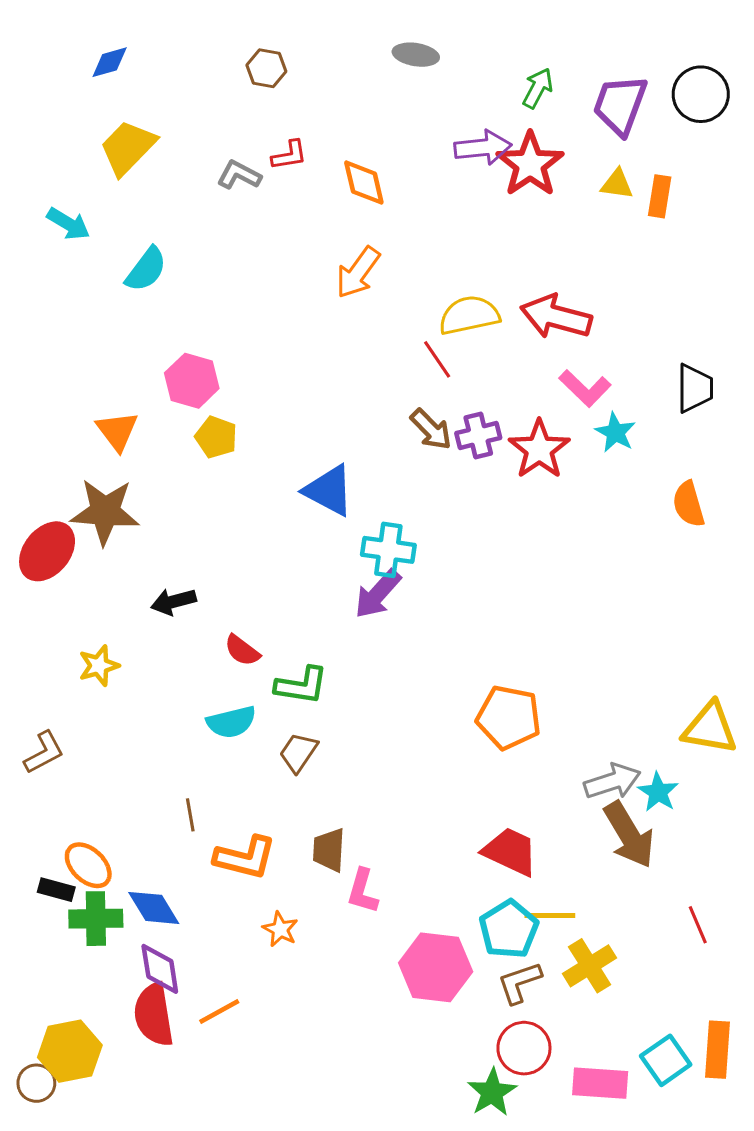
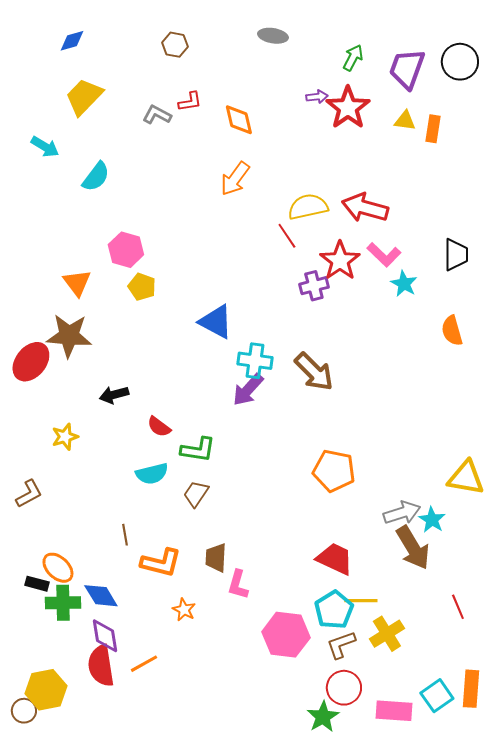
purple arrow: (483, 148) -> (317, 97), size x0.6
brown arrow: (431, 429) -> (314, 372), moved, size x1.4
red star: (539, 449) -> (340, 261), moved

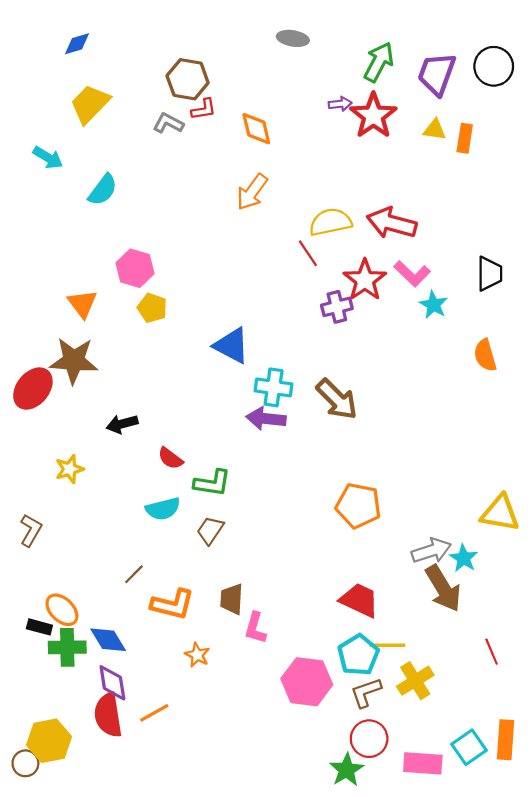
brown hexagon: (175, 45) -> (188, 79), moved, size x1.5
green arrow: (353, 58) -> (379, 62), size x1.4
purple arrow: (248, 390) -> (266, 419), turned 54
brown L-shape: (29, 494) -> (31, 530), turned -32
brown line: (125, 535) -> (134, 574), turned 55

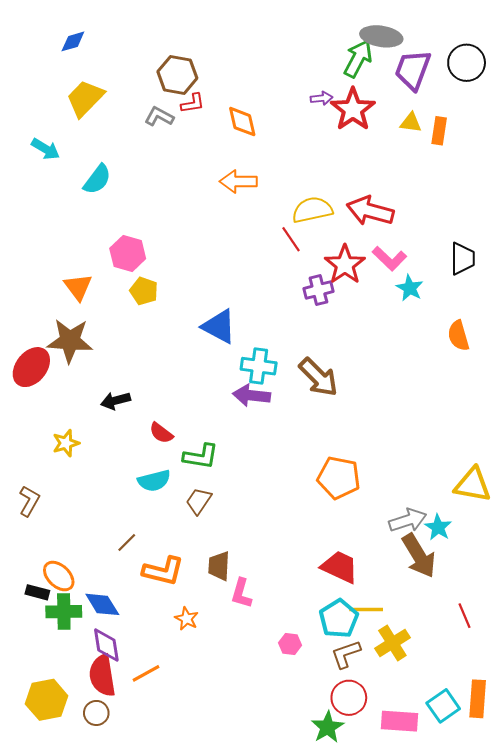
gray ellipse: (293, 38) -> (381, 36), moved, size x1.4
orange arrow: (252, 192) -> (238, 181), turned 54
pink hexagon: (307, 682) -> (290, 644), size x0.5
brown circle: (25, 763) -> (96, 713), moved

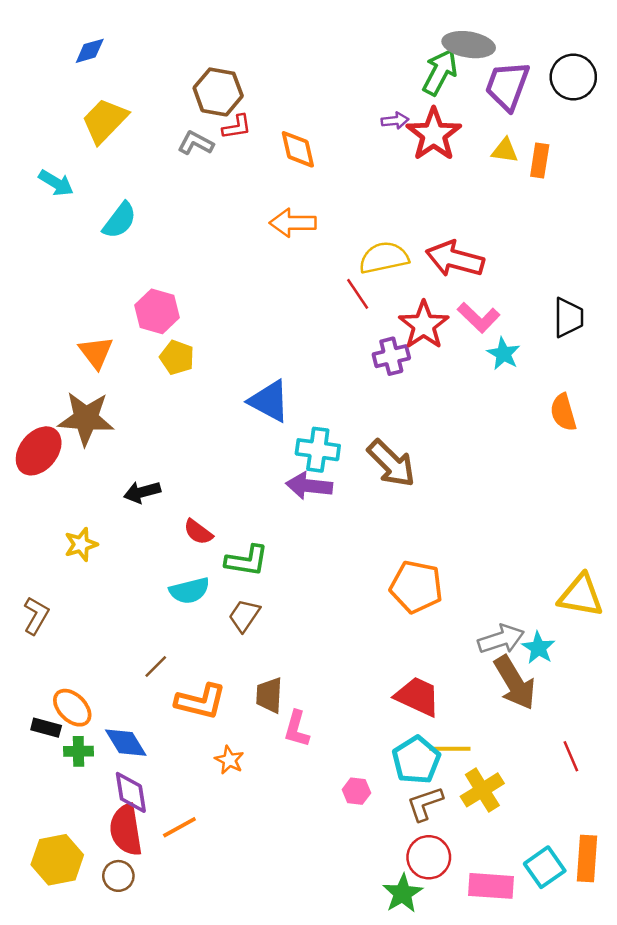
green cross: (64, 612) -> (78, 751), size x0.7

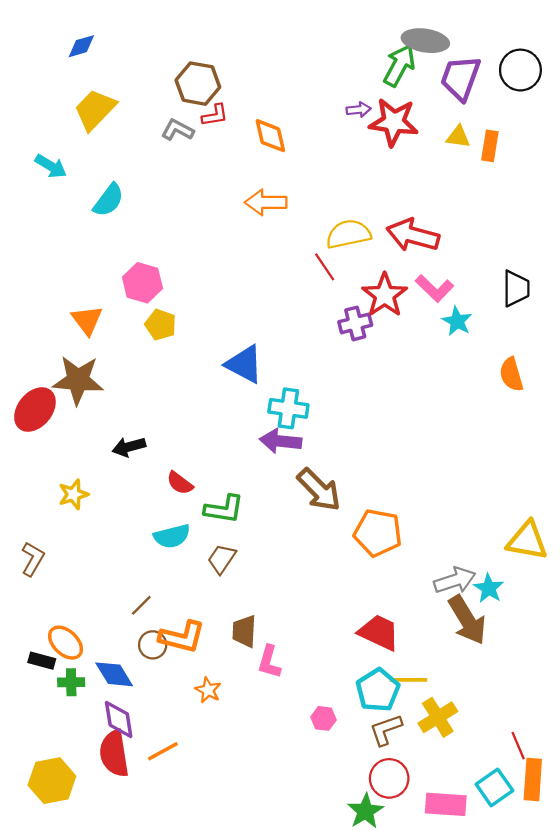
red star: (434, 134) -> (394, 122), turned -30
brown arrow: (391, 463) -> (319, 490), moved
red line: (571, 756) -> (518, 746), moved
brown circle: (118, 876) -> (153, 645), moved

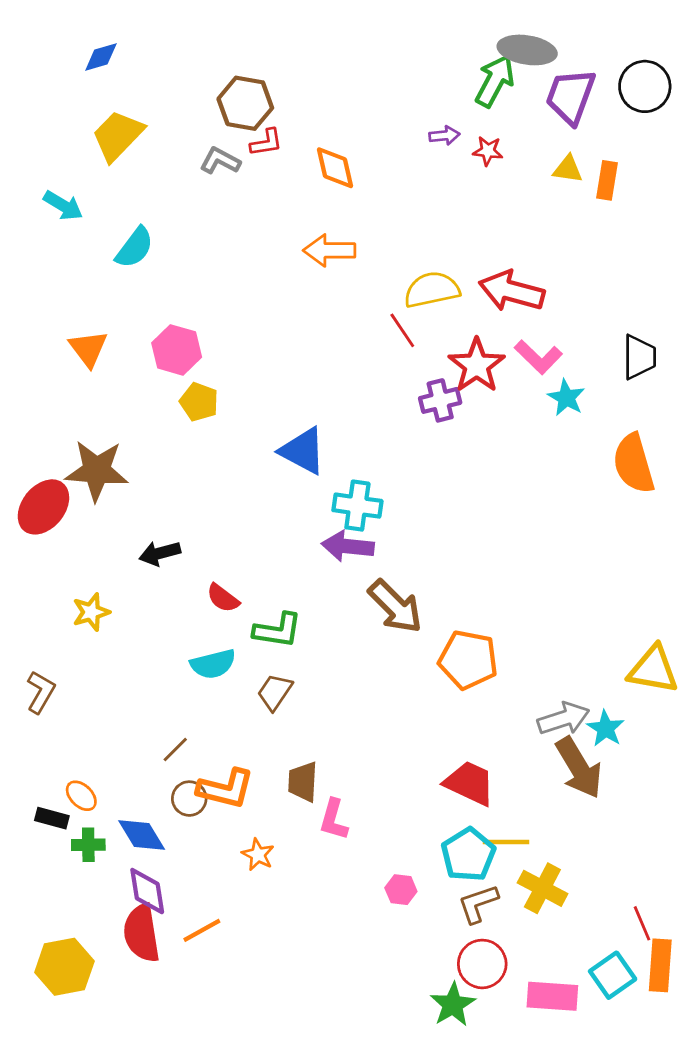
red star: (394, 122) -> (488, 151), size x0.5
orange triangle: (87, 320) -> (88, 349), moved
orange semicircle: (511, 374) -> (634, 464), size x1.4
orange ellipse: (66, 643) -> (81, 796), size x0.7
yellow cross: (438, 717) -> (542, 888), turned -30

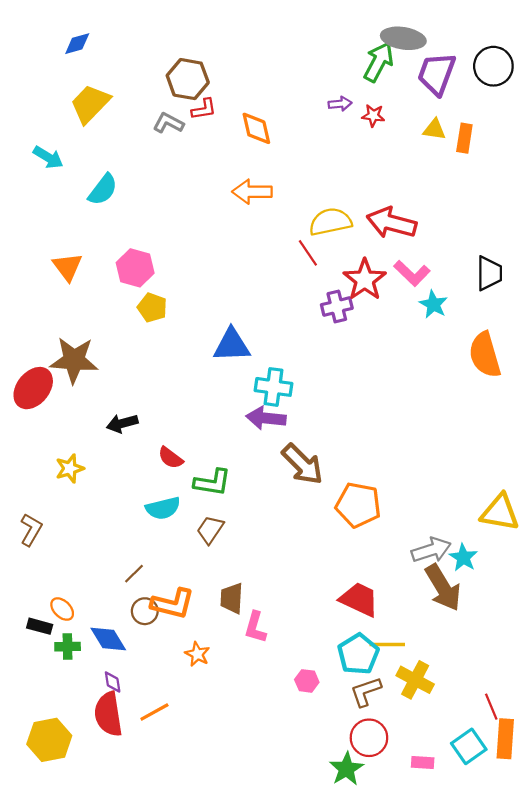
blue triangle: (303, 451) -> (232, 345), turned -30
purple diamond: (147, 891) -> (113, 682), size x0.6
pink rectangle: (552, 996) -> (423, 762), size x0.6

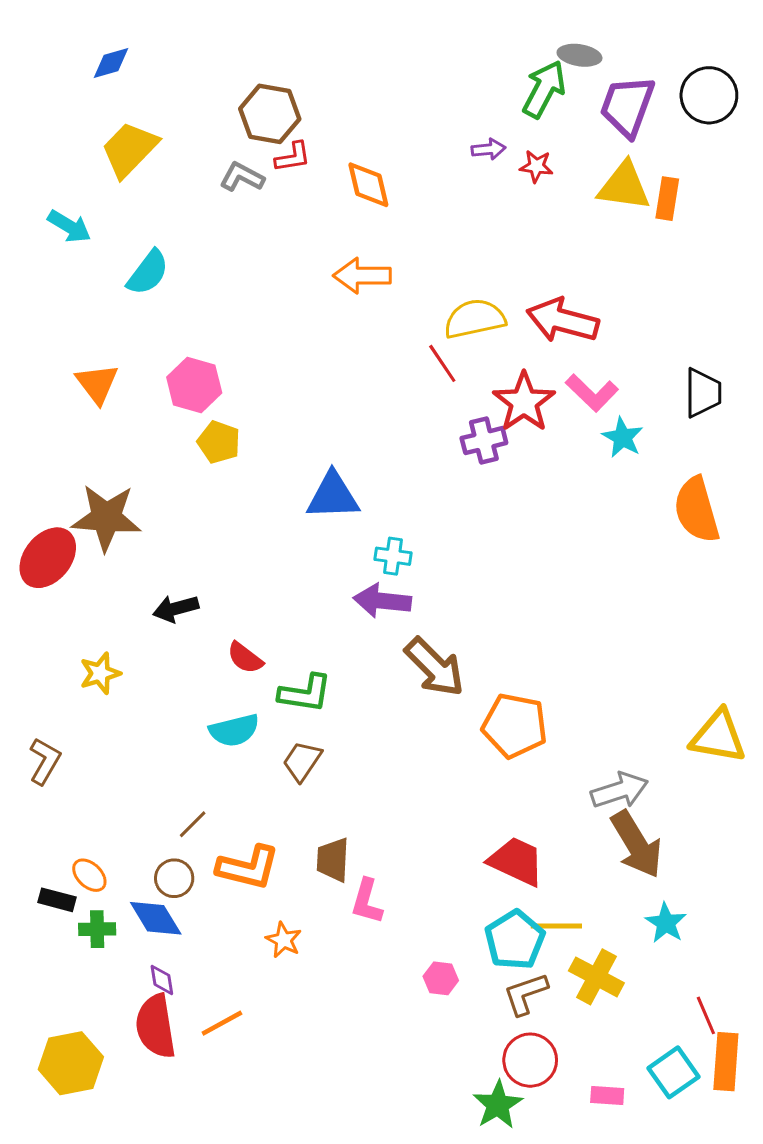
gray ellipse: (403, 38) -> (579, 55), size x0.7
yellow triangle: (434, 129) -> (624, 186), size x1.6
cyan cross: (274, 387) -> (393, 556), size x0.7
cyan star: (463, 558) -> (666, 923), moved
brown circle: (145, 611) -> (174, 878), moved

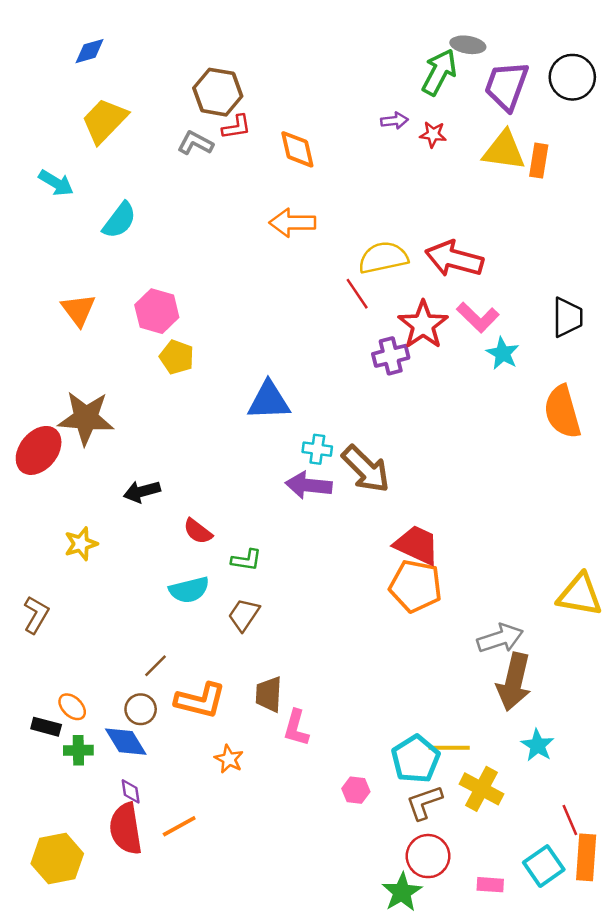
brown arrow: (435, 667) -> (366, 469), moved
green L-shape: (305, 693) -> (246, 560), size x0.7
brown arrow: (637, 844) -> (514, 682), turned 44
red trapezoid: (516, 861) -> (417, 545), moved

